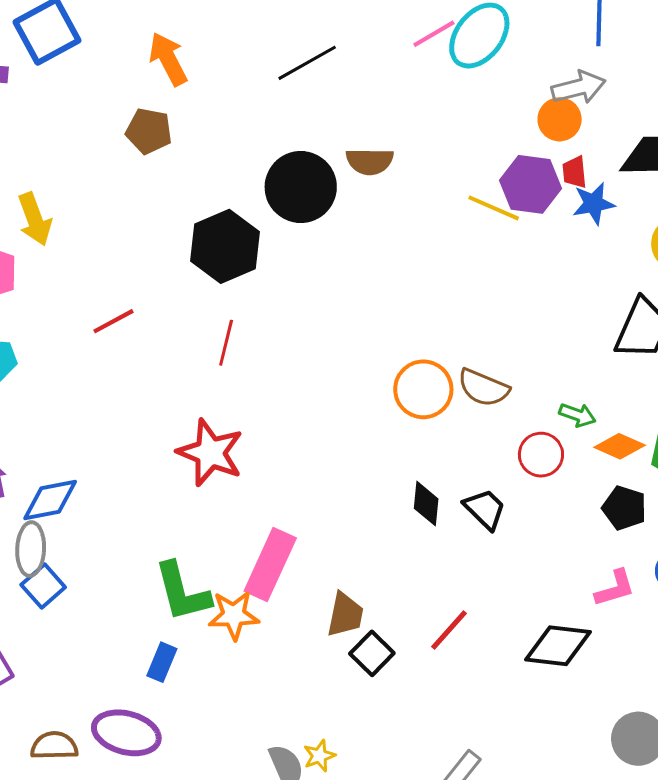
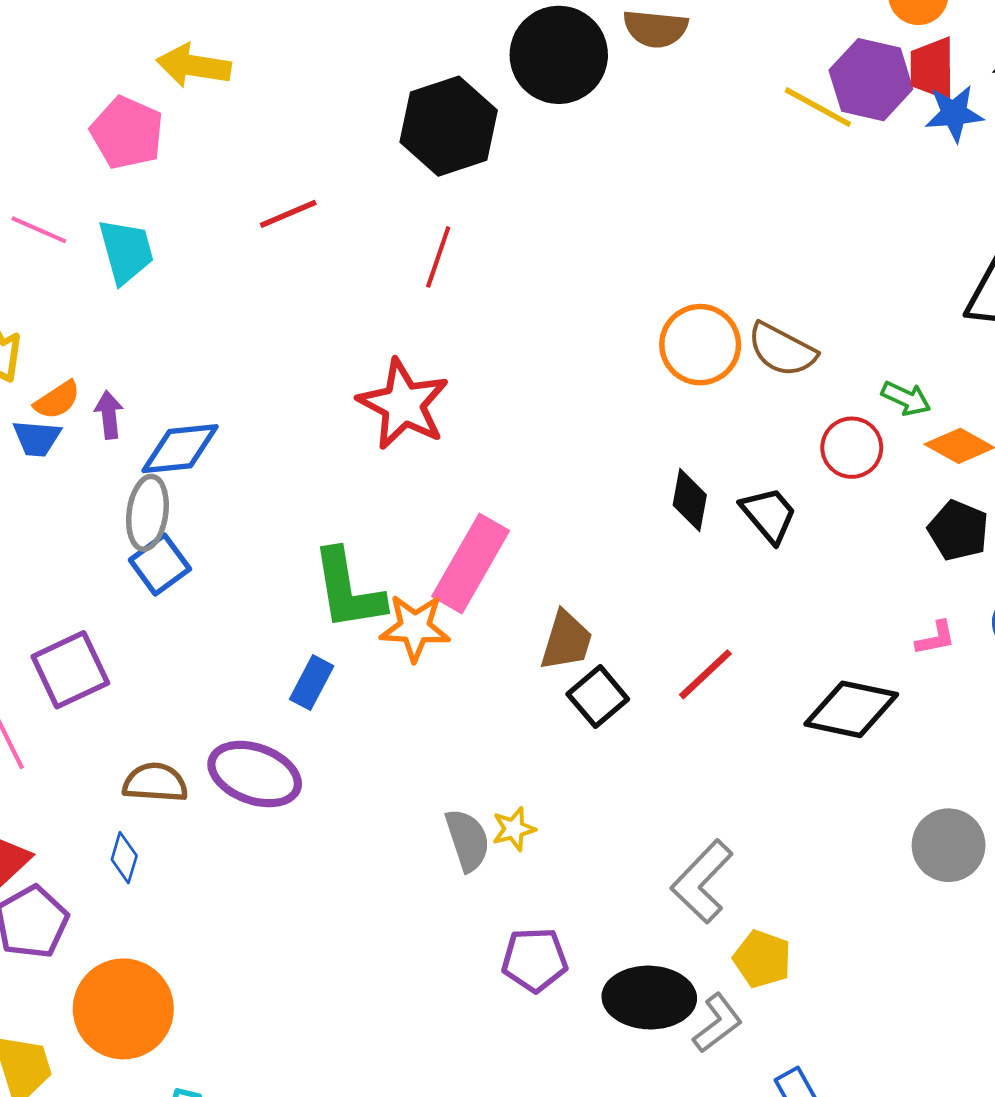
red trapezoid: (575, 172) -> (932, 69), size x1.4
yellow arrow: (35, 219) -> (194, 66), turned 114
pink L-shape: (615, 588) -> (936, 638), size x0.7

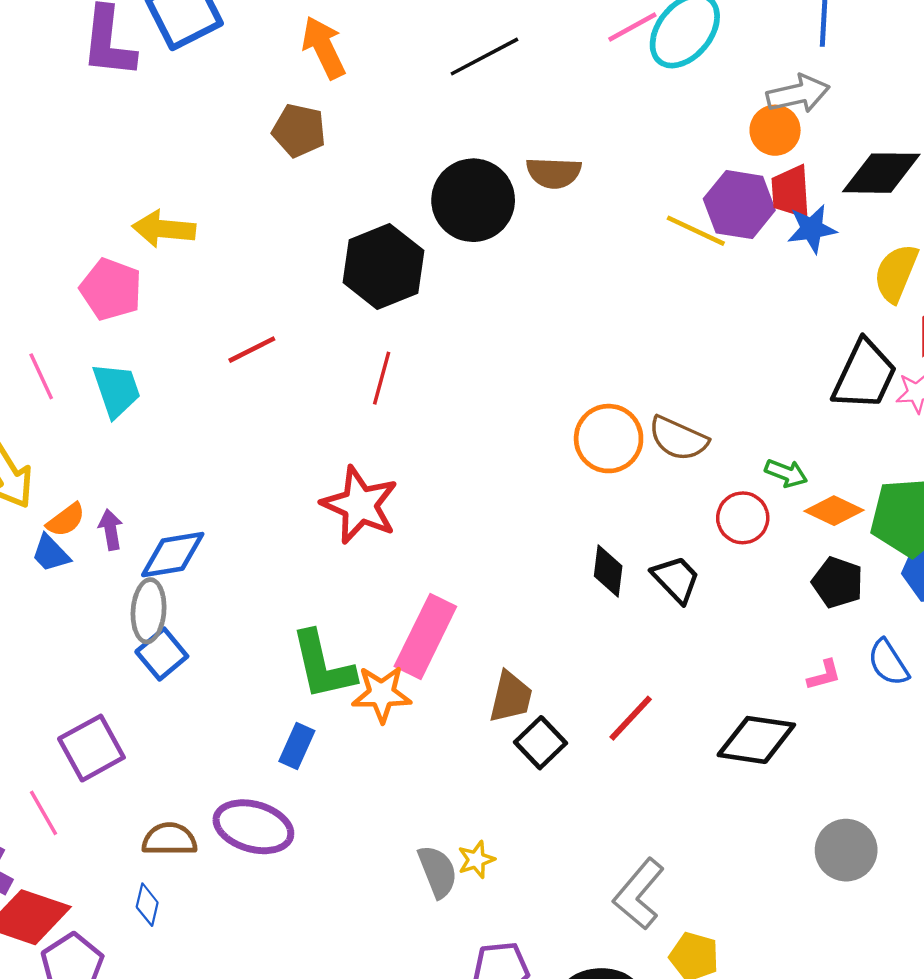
pink line: (39, 230) -> (41, 376), turned 45
blue trapezoid: (37, 438) -> (51, 553), turned 45

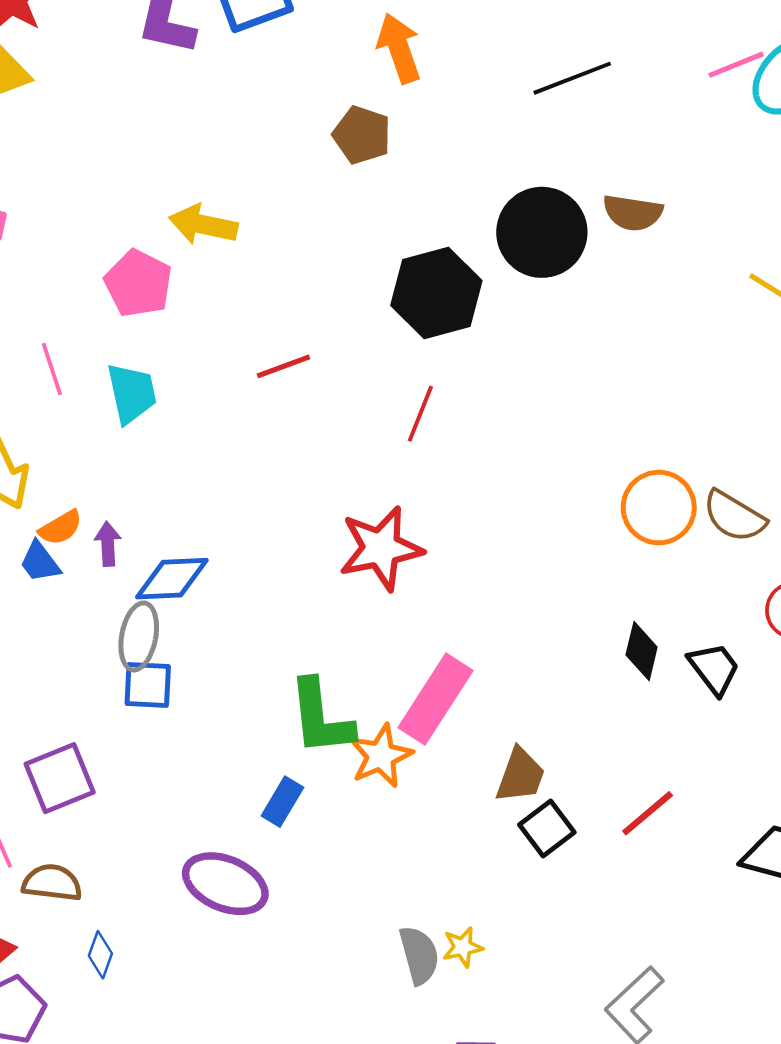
red star: (360, 505) -> (381, 548), turned 30
blue square: (162, 654) -> (148, 685), turned 36
orange star: (382, 694) -> (381, 756), turned -30
brown semicircle: (170, 839) -> (52, 883), moved

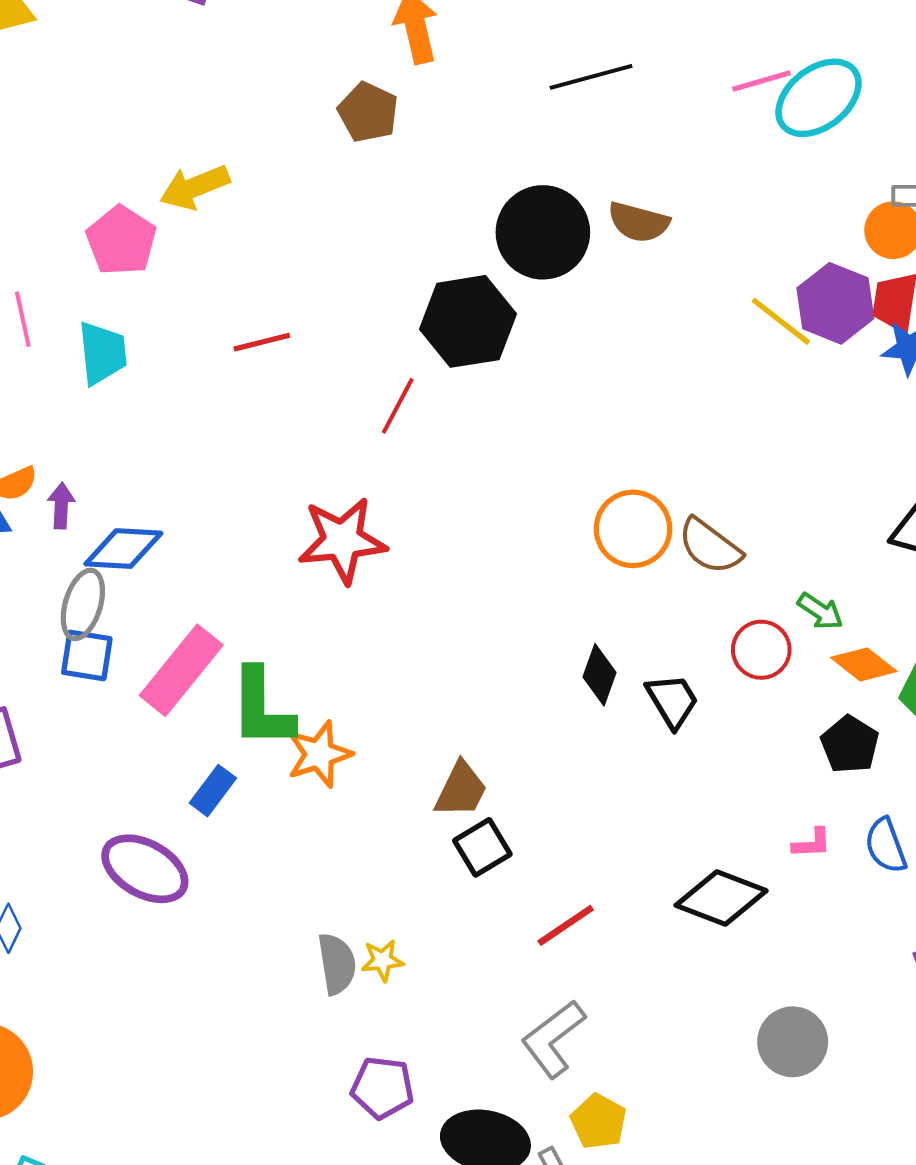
yellow arrow: (203, 225) -> (195, 187), turned -40
black hexagon: (436, 293) -> (468, 321), moved
pink rectangle: (436, 699) -> (181, 670), moved
red line: (648, 813) -> (566, 925), moved

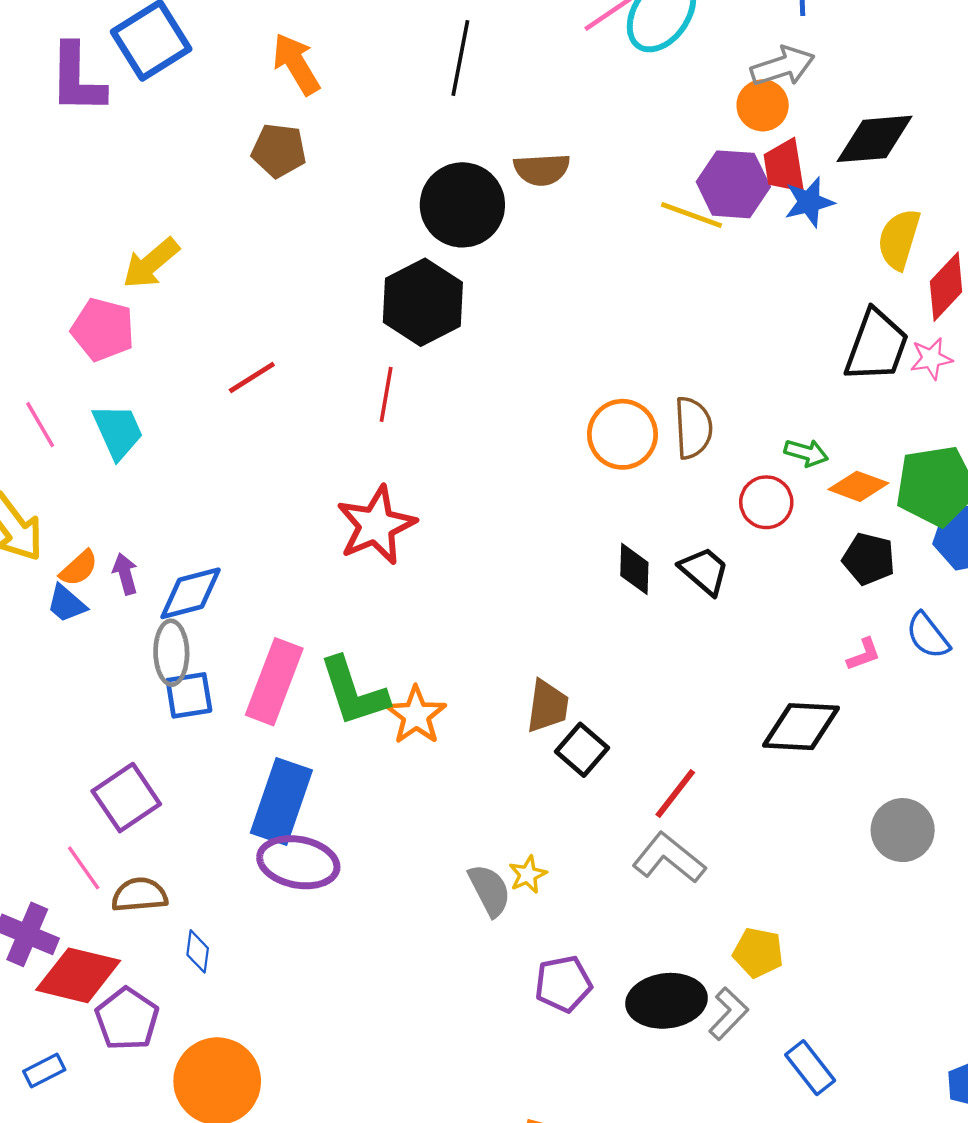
black line: (591, 77) -> (460, 58), turned -46
brown semicircle: (710, 546) -> (693, 428), turned -112
blue rectangle: (213, 791) -> (281, 801), moved, size x1.8
gray L-shape: (553, 1039) -> (669, 858), moved, turned 94

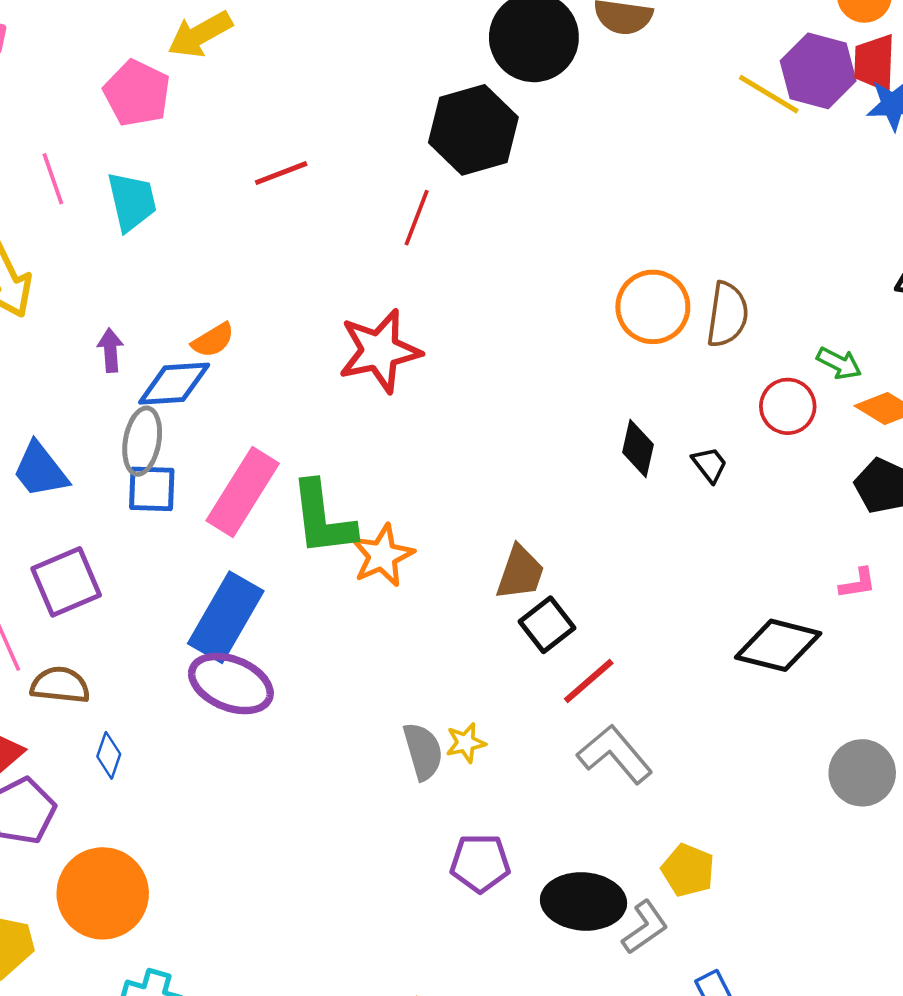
orange semicircle: (79, 568) -> (213, 340), moved
black trapezoid: (704, 571) -> (710, 465), size x0.7
blue trapezoid: (66, 604) -> (40, 470), moved, size x1.4
red line: (675, 793) -> (589, 681), moved

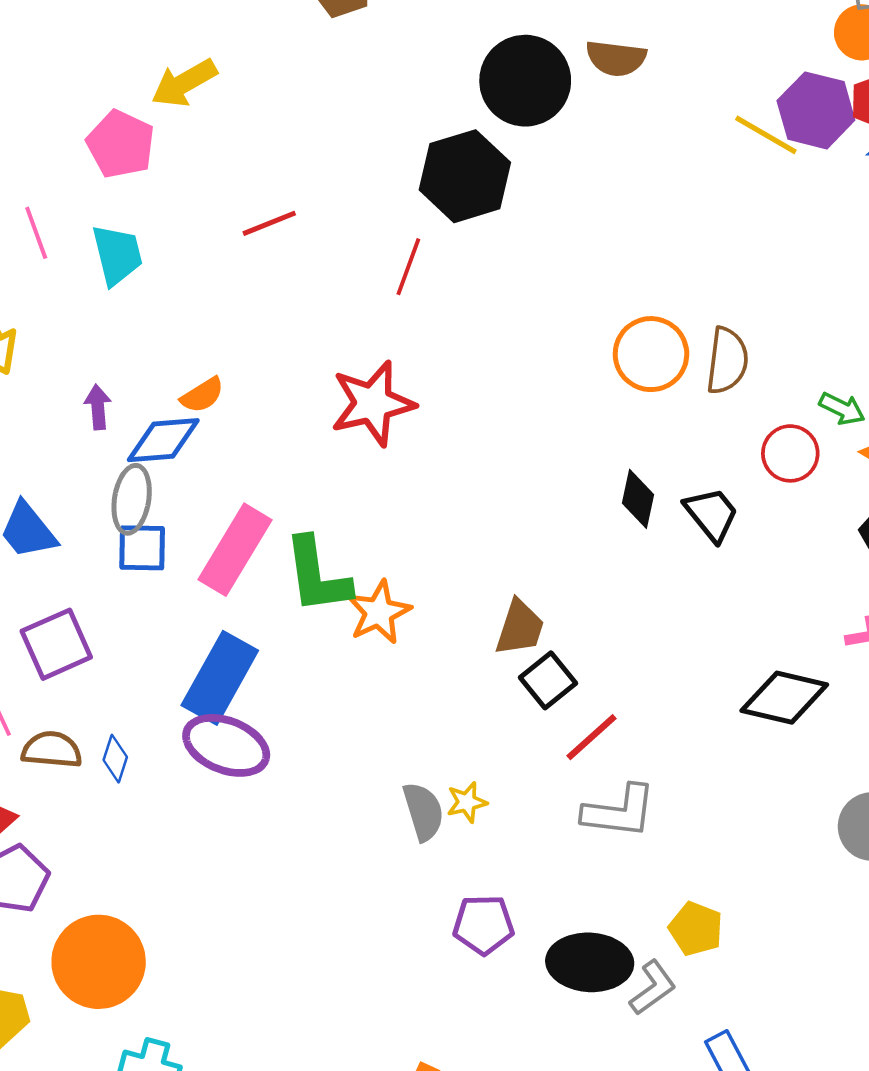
black trapezoid: (710, 465) -> (712, 514), size x1.5
gray L-shape: (615, 754) -> (619, 812), turned 138
blue diamond: (109, 755) -> (115, 759), moved

